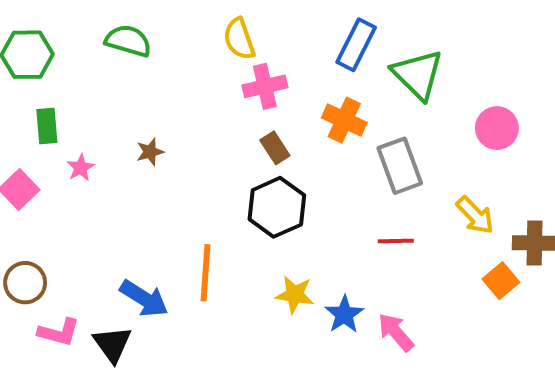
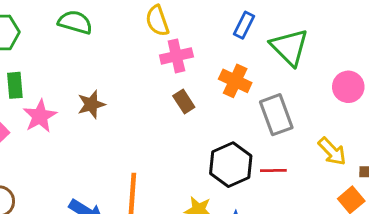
blue rectangle: (356, 45) -> (244, 25), size x0.7
brown star: (150, 152) -> (91, 104), size x1.4
pink star: (81, 168) -> (40, 116), size x1.6
black hexagon: (277, 207) -> (231, 165), moved

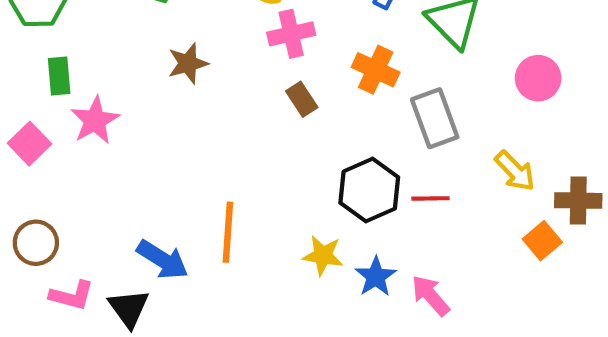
brown star: (91, 104) -> (188, 63), moved

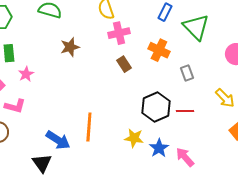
gray rectangle: (435, 118) -> (187, 73), size x0.6
pink star: (95, 120) -> (26, 74), size x0.7
pink L-shape: (72, 296) -> (15, 106), moved

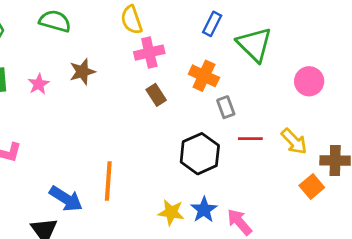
gray rectangle: (187, 73) -> (226, 107), moved
pink star: (26, 74) -> (39, 84), moved
red line: (185, 111) -> (250, 139), moved
yellow star: (134, 138) -> (171, 212), moved

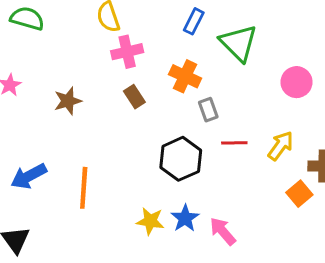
brown star: (82, 72) -> (68, 101), moved
yellow arrow: (294, 141) -> (281, 146), turned -100
blue arrow: (66, 199) -> (29, 176), moved, turned 120

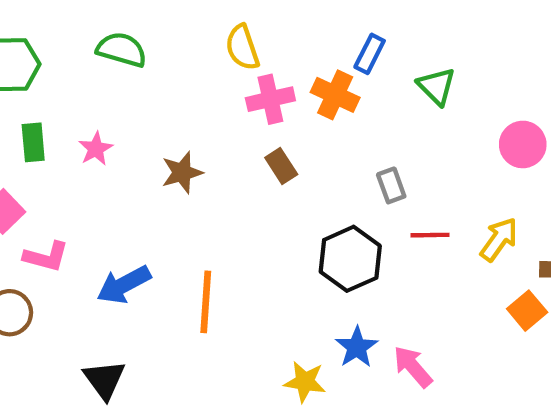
green triangle: (239, 43) -> (436, 86), size x0.7
orange cross: (185, 76) -> (335, 95), moved
yellow star: (150, 221) -> (305, 382), moved

